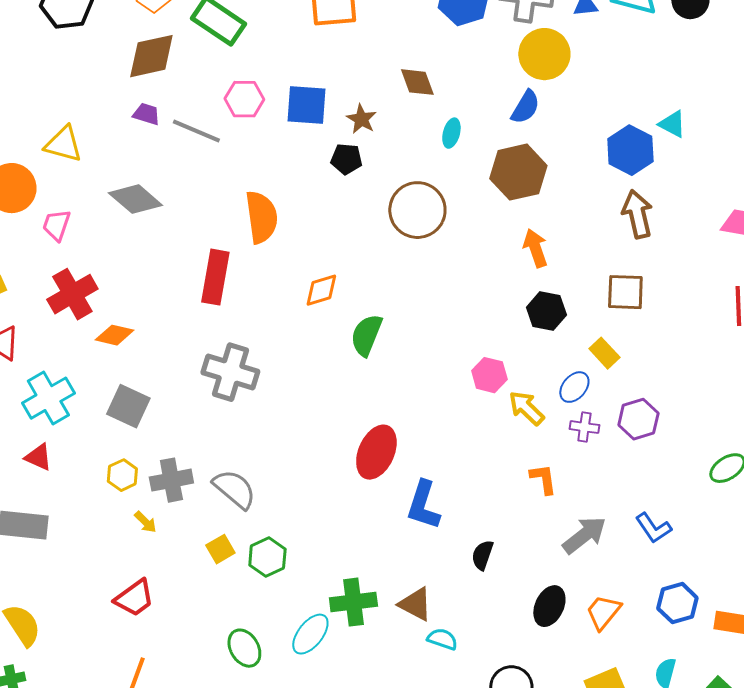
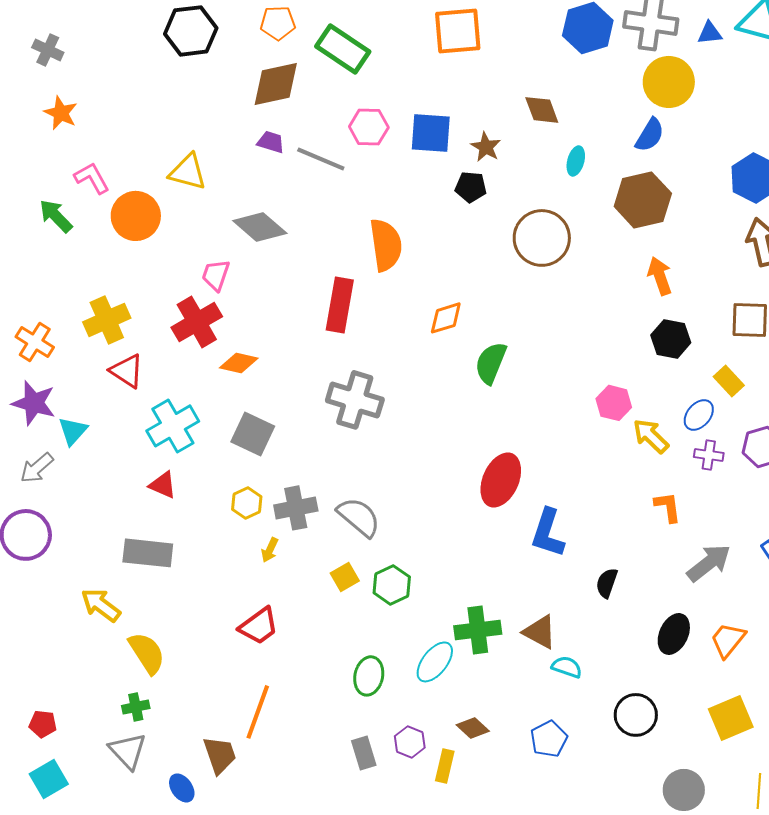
pink trapezoid: (56, 225) -> (216, 275), moved
yellow arrow: (145, 522) -> (270, 550), turned 70
green ellipse: (244, 648) -> (369, 676), turned 42

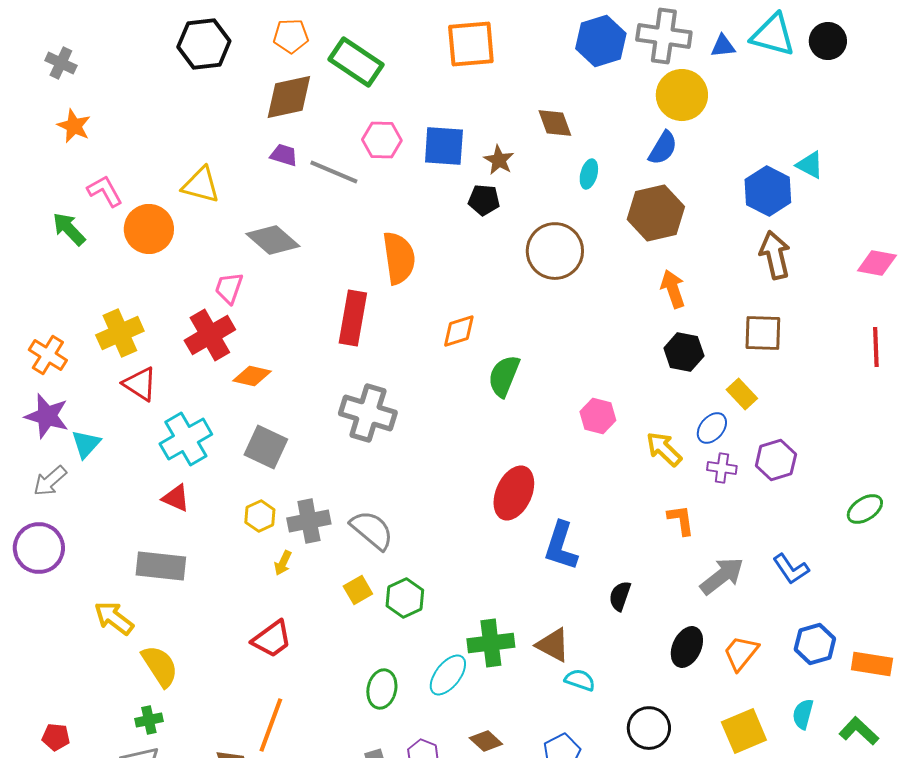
pink hexagon: (614, 403) -> (598, 416), moved

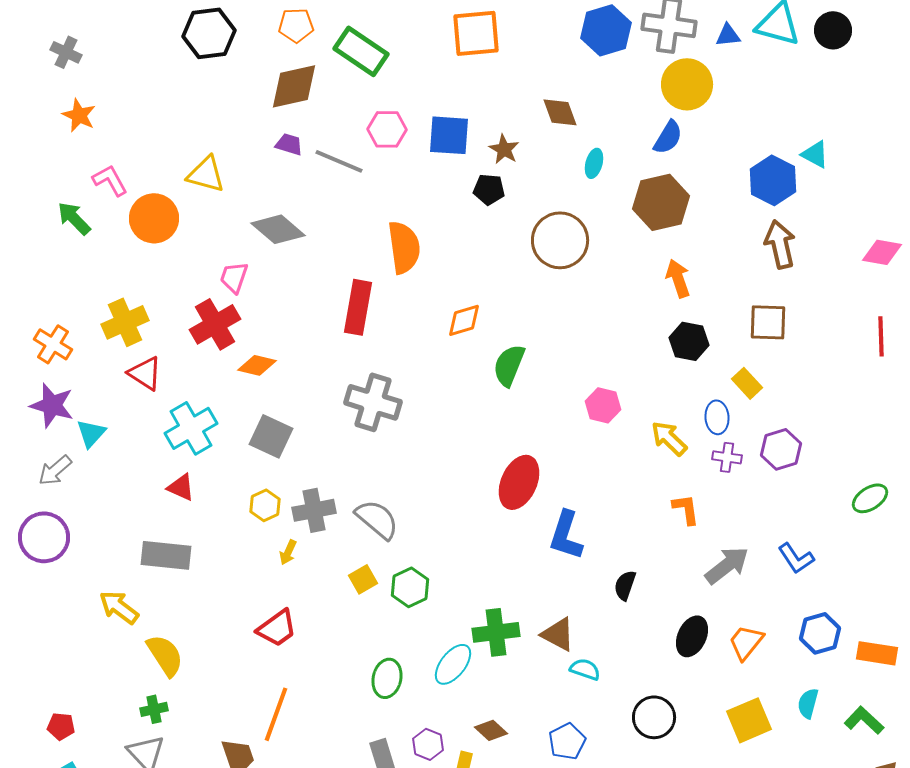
blue ellipse: (712, 428) -> (717, 417), turned -44

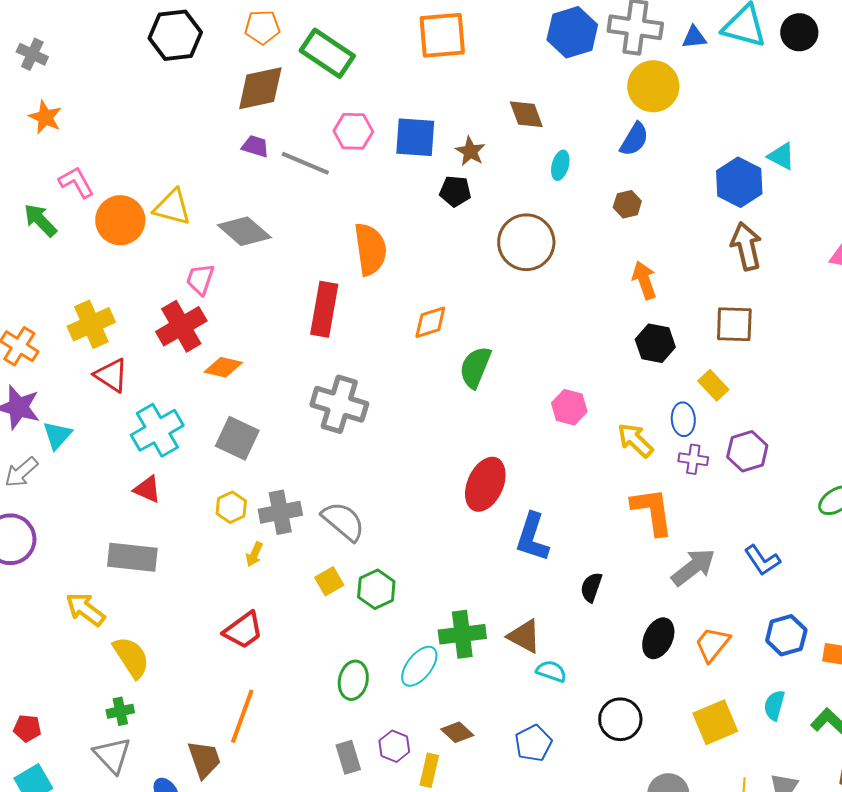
yellow triangle: (206, 174) -> (172, 207), moved
brown hexagon: (661, 202) -> (627, 204), size x0.5
orange L-shape: (686, 509) -> (652, 511), size x1.6

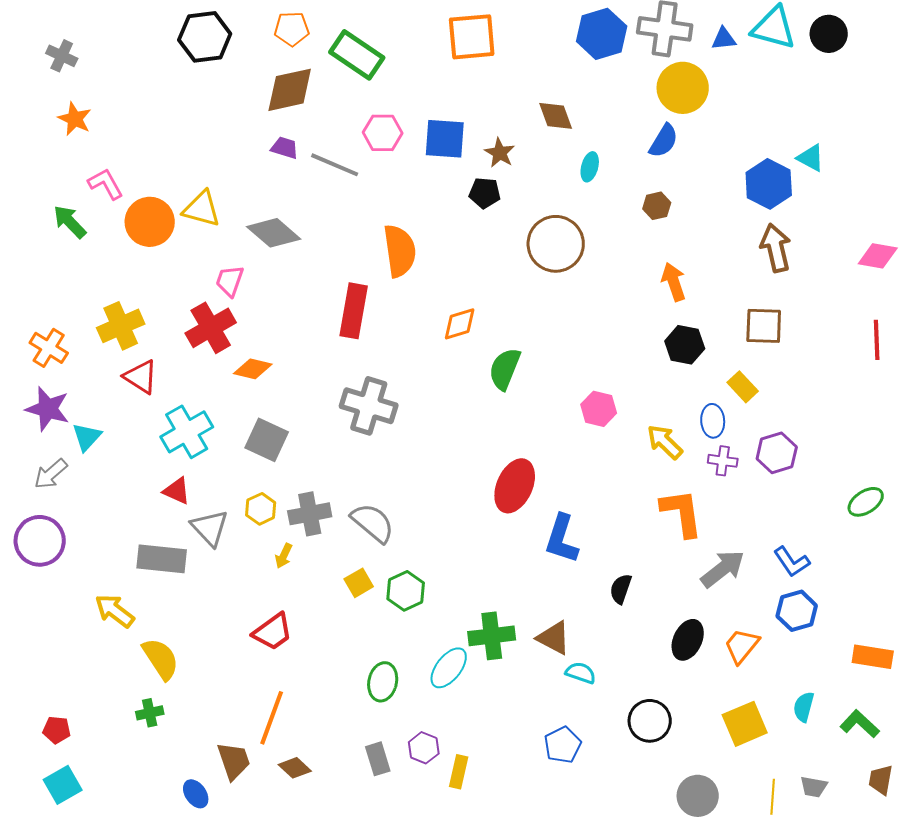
blue hexagon: (786, 635) -> (797, 611), moved
brown diamond: (457, 732) -> (295, 768), moved
gray triangle: (112, 755) -> (210, 528), moved

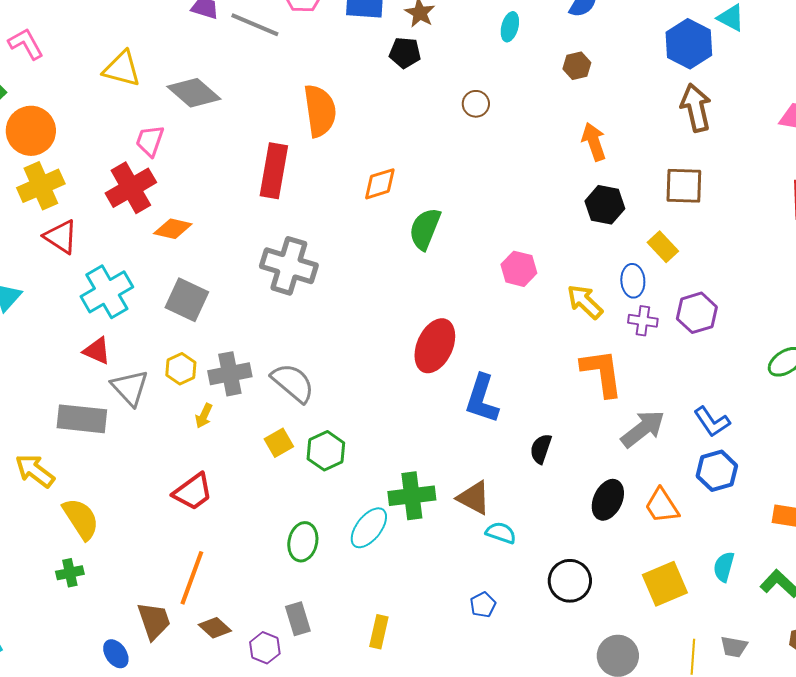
orange circle: (150, 222) -> (31, 131), moved
brown circle: (556, 244) -> (476, 104), size x0.5
orange trapezoid: (742, 646) -> (662, 506), turned -72
blue pentagon: (563, 745) -> (483, 605), size x0.7
purple hexagon: (424, 748) -> (265, 648), moved

